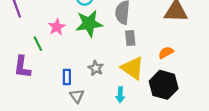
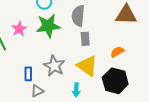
gray star: (96, 68) -> (54, 66), size x1.5
gray triangle: (77, 96) -> (37, 91), turned 40

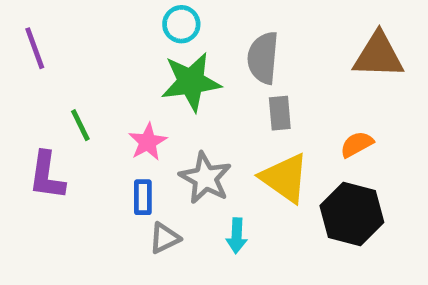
pink star: (19, 29) -> (148, 142), moved
cyan arrow: (76, 90) -> (237, 236), moved

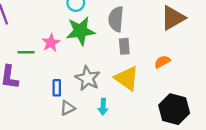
brown triangle: (378, 55) -> (173, 18), turned -32
green line: (80, 125) -> (26, 52), turned -63
pink star: (148, 142) -> (51, 43), moved
black hexagon: (352, 214) -> (174, 109), moved

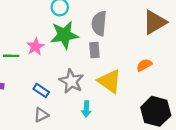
gray rectangle: (124, 46) -> (94, 50), moved
blue rectangle: (57, 88) -> (41, 90), turned -56
gray triangle: (67, 108) -> (41, 115), moved

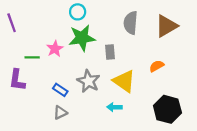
gray semicircle: (99, 23) -> (131, 23), moved
cyan arrow: (86, 109) -> (114, 107), moved, turned 88

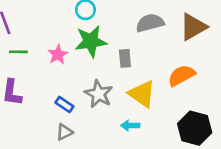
gray semicircle: (131, 23) -> (150, 23), turned 70
green line: (32, 57) -> (18, 52), moved
orange semicircle: (157, 66) -> (181, 76), size x1.5

